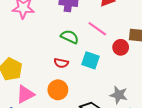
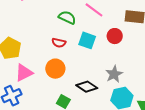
red circle: (121, 47) -> (115, 36), moved
gray star: (119, 95) -> (114, 74), turned 30

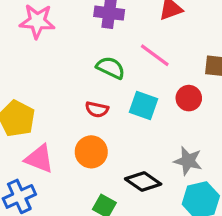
pink triangle: (24, 73) -> (39, 159), turned 48
gray star: (114, 74) -> (188, 161), turned -30

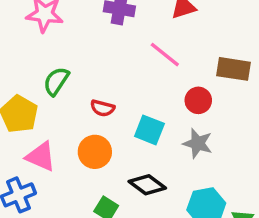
green semicircle: (111, 68) -> (56, 81), moved, turned -84
cyan square: (143, 105) -> (149, 130), moved
gray star: (188, 161) -> (198, 143), moved

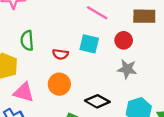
green semicircle: (56, 81) -> (27, 41), turned -30
cyan square: (149, 130) -> (89, 44), moved

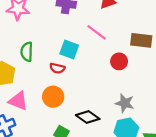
cyan square: (89, 44) -> (69, 49), moved
gray star: (127, 69) -> (125, 103), moved

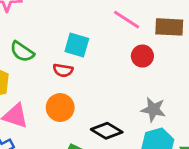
pink line: (97, 32) -> (127, 20), moved
green semicircle: (27, 52) -> (22, 52), turned -54

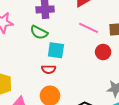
green semicircle: (22, 52) -> (39, 32), moved

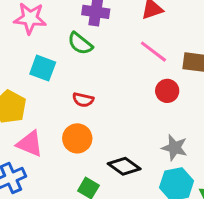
cyan square: (56, 50) -> (43, 68), moved

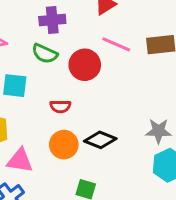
red circle: (167, 91) -> (85, 65), moved, size x1.4
black diamond: (124, 166) -> (100, 140), moved

